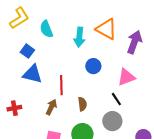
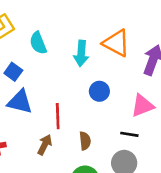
black line: (116, 99) -> (129, 134), turned -48

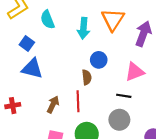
orange triangle: (116, 43) -> (113, 20), turned 35
red line: (58, 116) -> (78, 101), moved
brown semicircle: (85, 141) -> (87, 77), moved

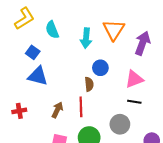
black line: (124, 96) -> (134, 102), moved

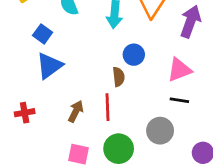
blue triangle: (38, 76) -> (49, 66), turned -50

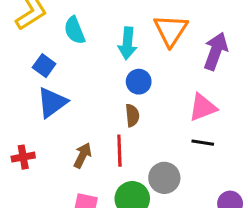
blue circle: (134, 55) -> (139, 82), moved
gray circle: (160, 131) -> (164, 178), moved

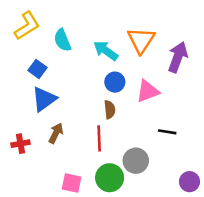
cyan arrow: (127, 43) -> (106, 51), turned 120
pink triangle: (203, 107) -> (148, 91), moved
brown arrow: (83, 155) -> (56, 133), moved

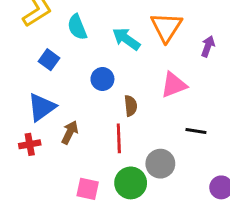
purple arrow: (178, 57) -> (208, 46), size x0.6
blue circle: (115, 82) -> (102, 79), moved
blue triangle: (44, 99) -> (42, 107), moved

